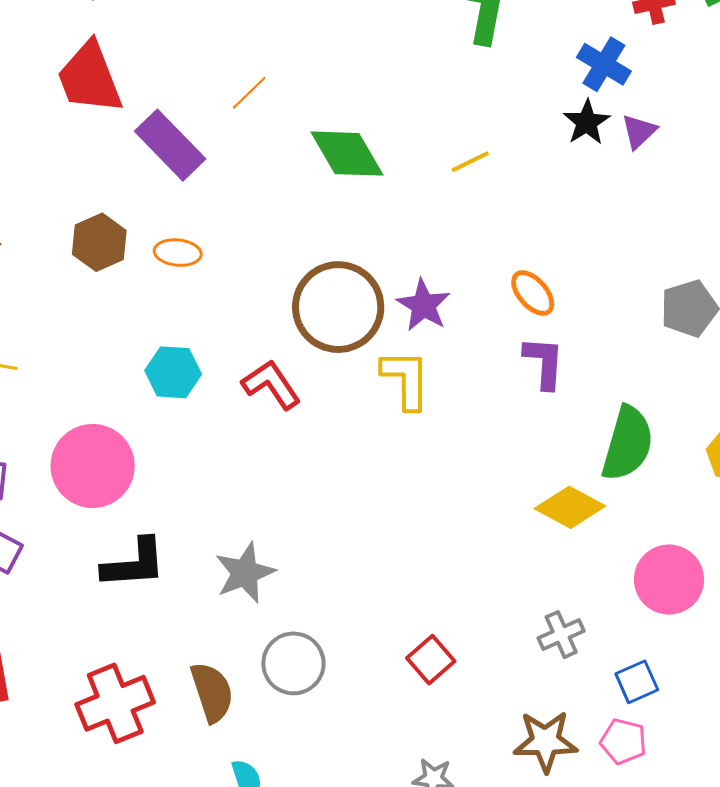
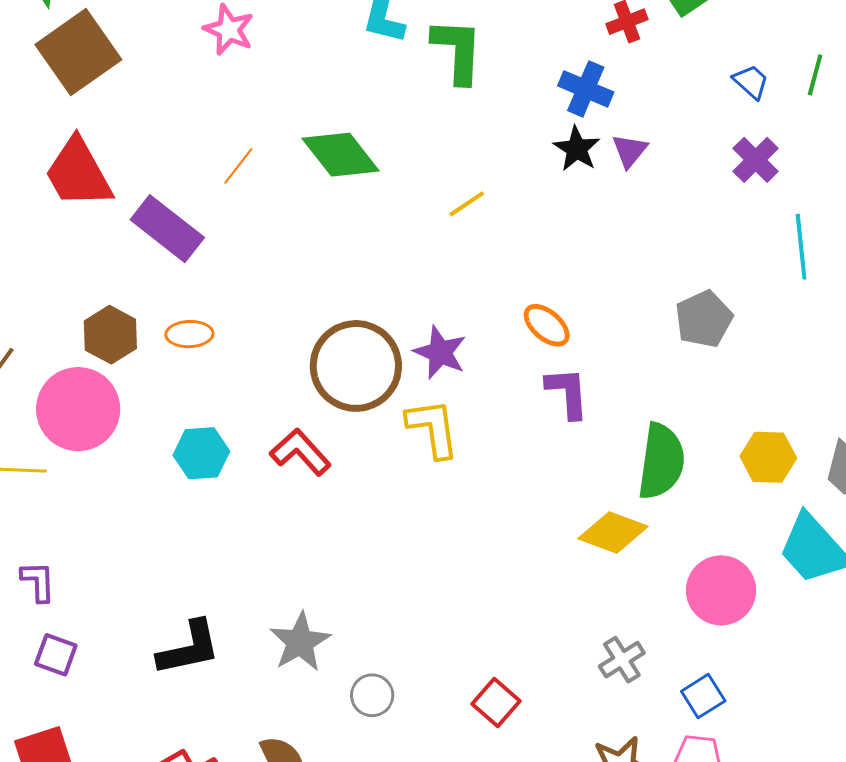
green diamond: (347, 154) -> (341, 155), moved
pink circle: (93, 466) -> (78, 409), moved
gray circle: (293, 663) -> (372, 695), moved, size x0.7

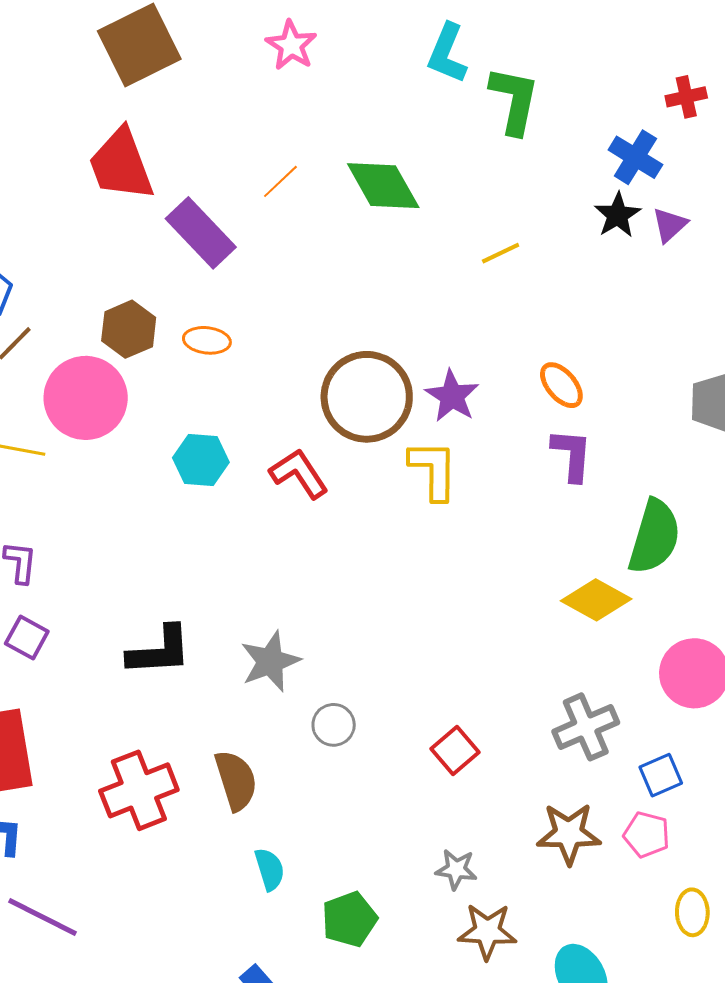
gray cross: (622, 660) -> (586, 727), size x1.4

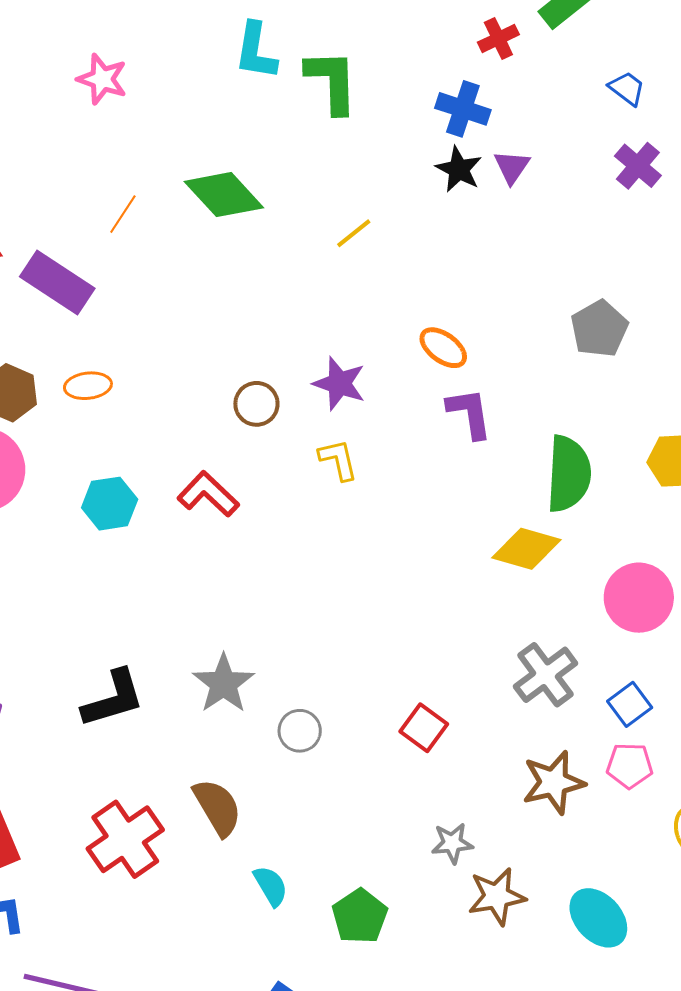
brown circle: (367, 397) -> (256, 404), size x0.5
yellow L-shape: (433, 470) -> (338, 460), size x0.7

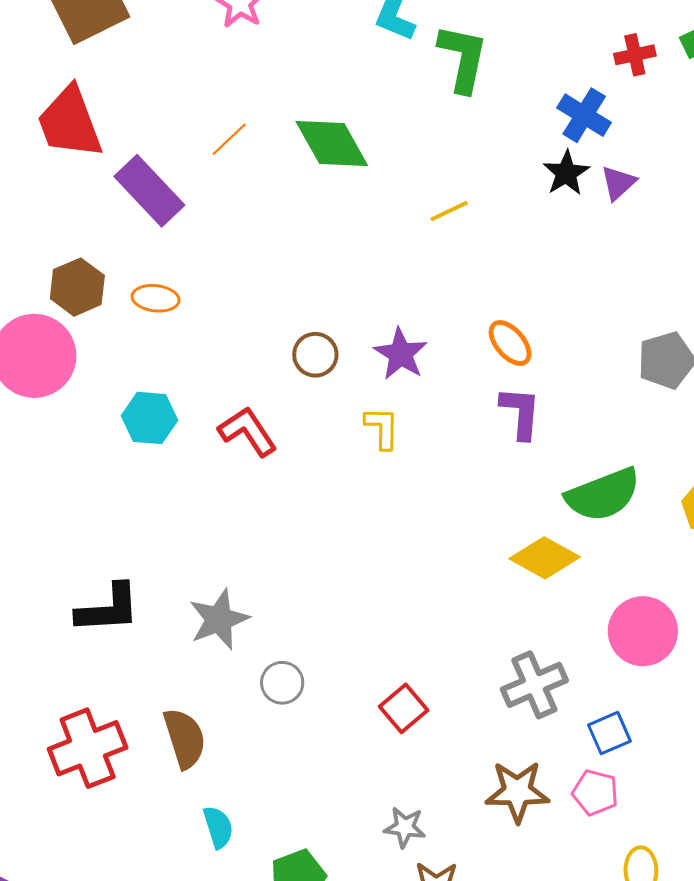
green semicircle: (569, 474) -> (603, 495), turned 52

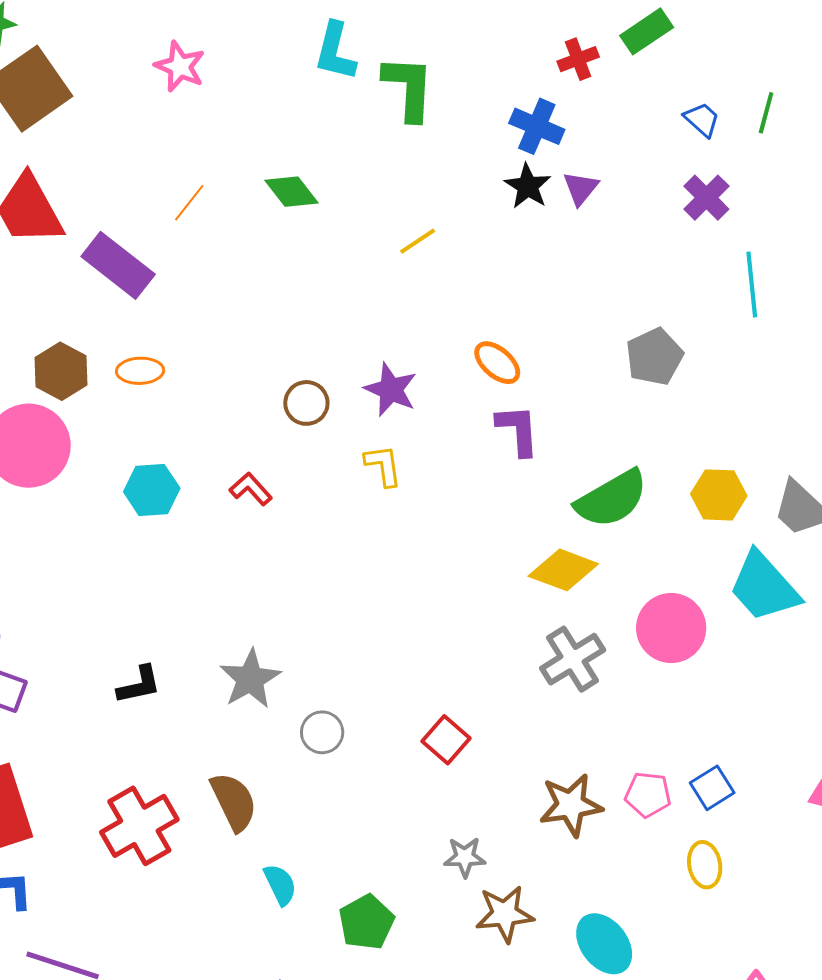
green diamond: (332, 143) -> (291, 192), size x0.7
red L-shape: (248, 431) -> (251, 489), size x0.7
black L-shape: (108, 609) -> (139, 685), size x0.7
gray cross: (534, 685) -> (573, 659), moved
blue square: (609, 733) -> (712, 788), moved

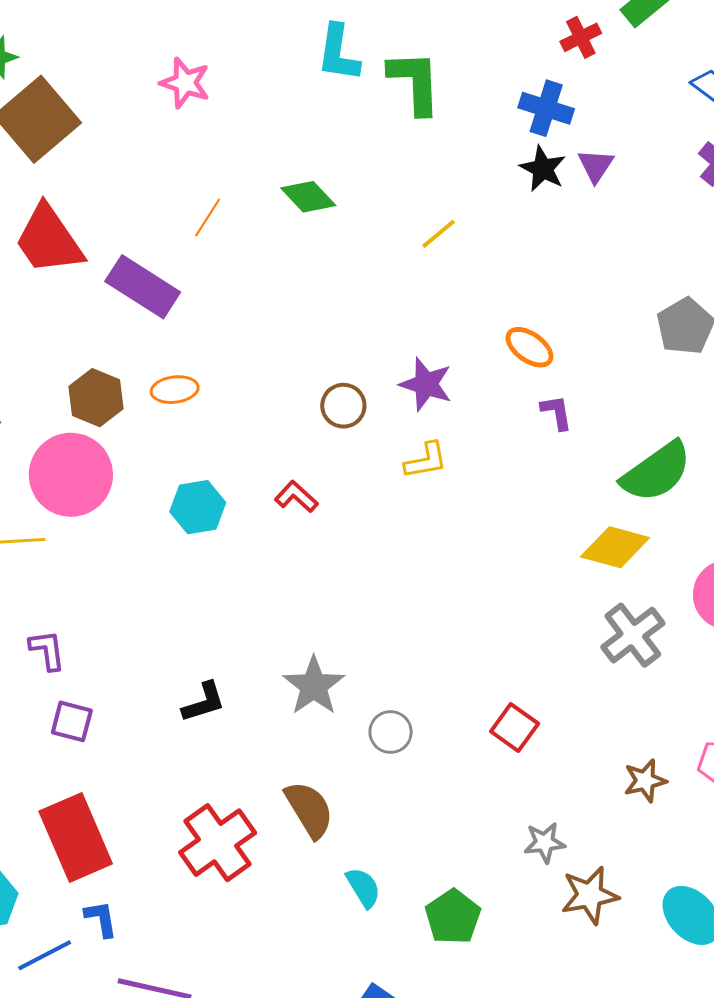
purple L-shape: (518, 430) -> (557, 412), size x0.7
yellow L-shape: (383, 465) -> (426, 460), turned 93
brown star: (571, 805) -> (645, 781), size x0.7

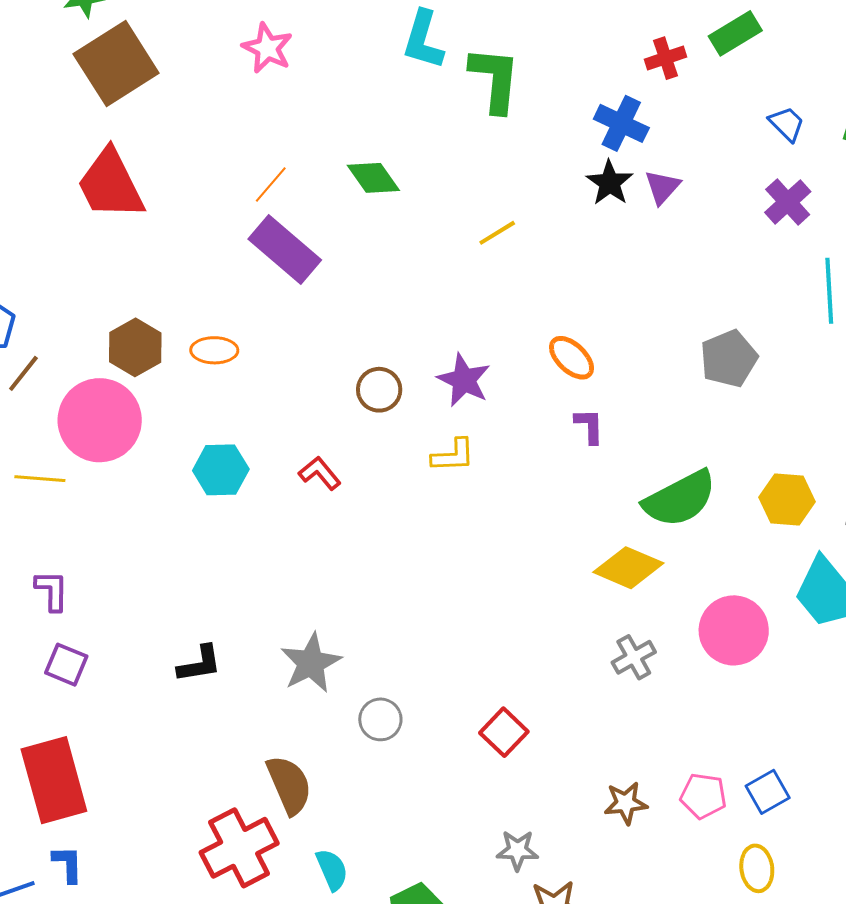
purple rectangle: (143, 287) -> (285, 250), moved
gray cross: (633, 635) -> (634, 657), size x0.7
red cross: (218, 843) -> (239, 848), moved

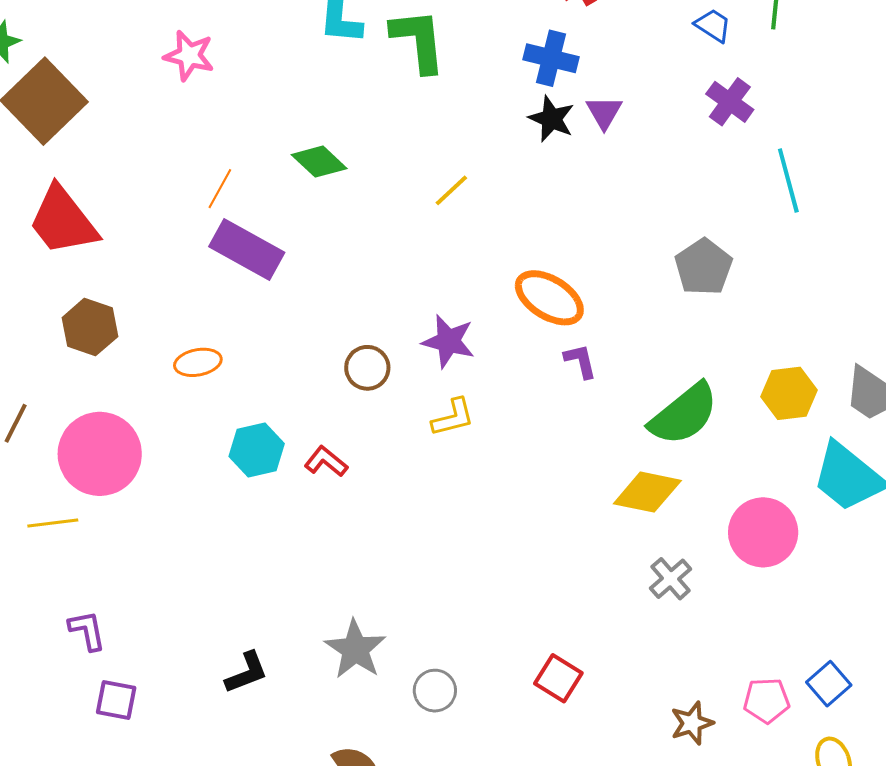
brown hexagon: (135, 347) -> (90, 327), moved
orange ellipse: (572, 358) -> (549, 298), size x1.4
cyan hexagon: (221, 470) -> (257, 450), moved

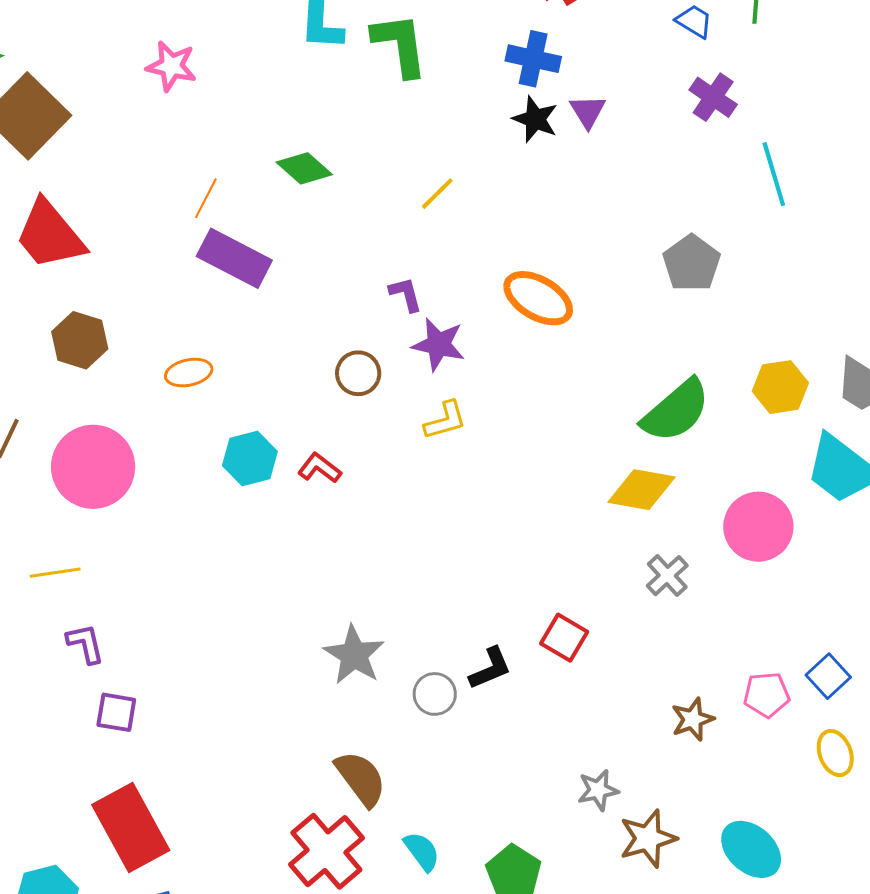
purple L-shape: (580, 361) -> (406, 294), moved
yellow line: (53, 523) -> (55, 573), moved
black L-shape: (247, 673) -> (490, 668), moved
red square: (558, 678) -> (564, 638), moved

